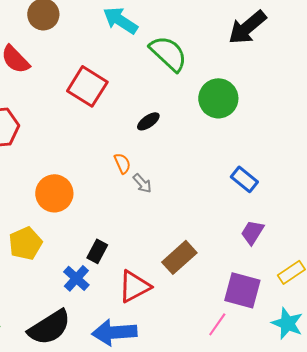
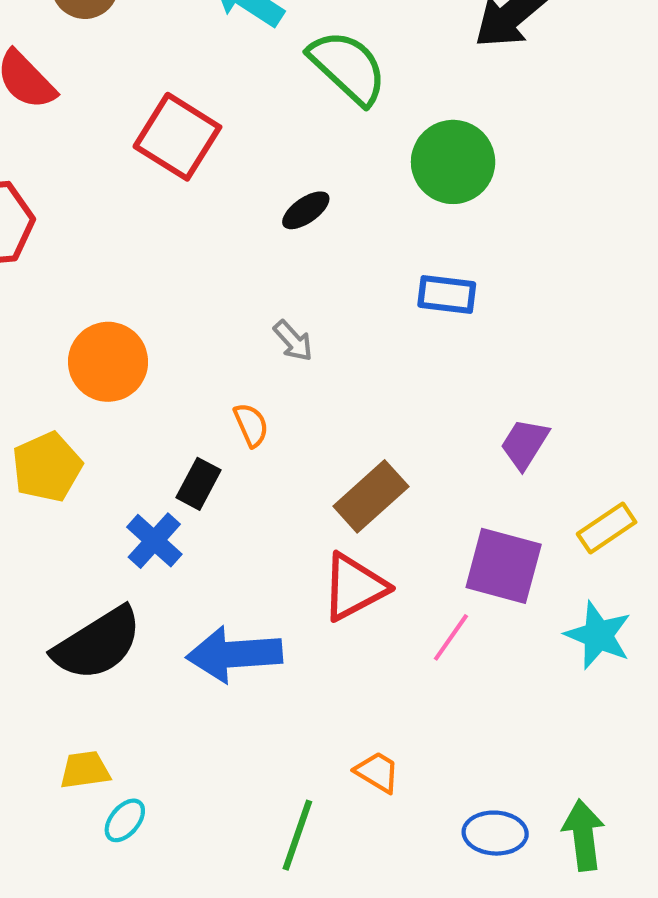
orange semicircle: (122, 163) -> (251, 425), moved
blue rectangle: (244, 179) -> (447, 294), moved, turned -32
red triangle: (134, 286) -> (354, 587), moved

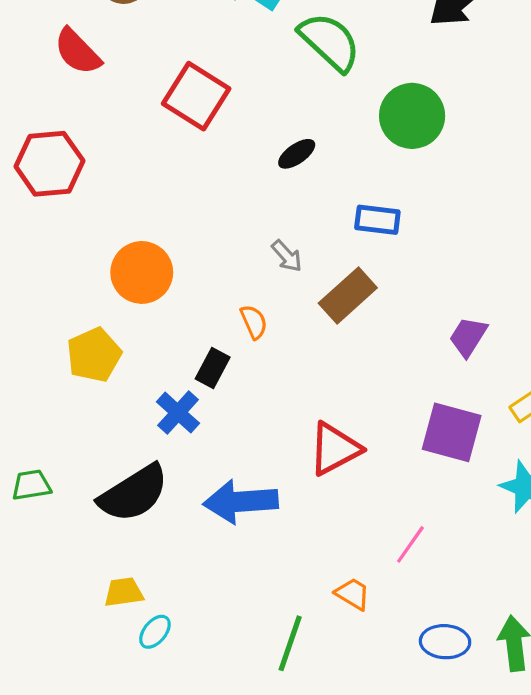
blue rectangle: (447, 294) -> (377, 220), moved
brown rectangle: (371, 496) -> (348, 296), moved
pink line: (451, 637) -> (410, 544), moved

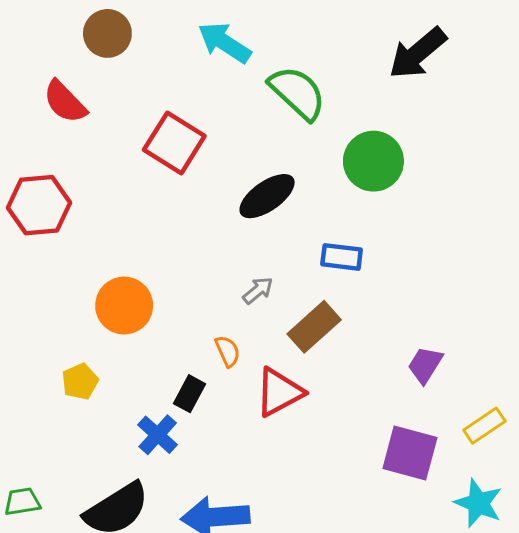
black ellipse: (297, 154) -> (267, 196), size x1.6
gray arrow: (287, 256) -> (258, 290), turned -88
yellow pentagon: (94, 355) -> (80, 382), size x0.7
red triangle: (335, 449) -> (279, 392), moved

